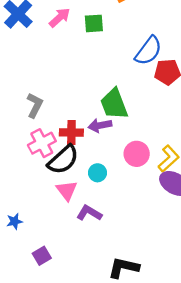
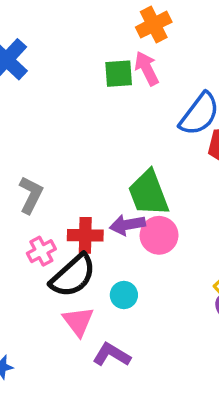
pink arrow: (60, 18) -> (147, 68), moved, turned -75
pink cross: (42, 143) -> (41, 251), size x0.7
pink circle: (137, 154) -> (159, 235), moved

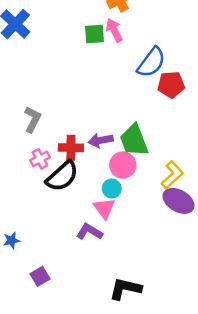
green trapezoid: (148, 193) -> (134, 140), moved
pink circle: (159, 235) -> (123, 165), moved
cyan circle: (124, 295) -> (112, 189), moved
pink triangle: (78, 321) -> (104, 208), moved

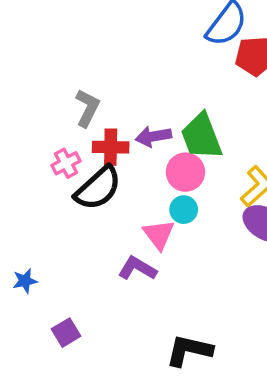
gray L-shape: (33, 119) -> (87, 108), moved
cyan circle: (112, 189) -> (184, 210), moved

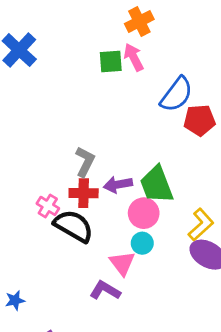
gray L-shape: (87, 108) -> (85, 162), moved
pink cross: (66, 163) -> (48, 206), turned -30
black semicircle: (98, 188) -> (74, 226), turned -108

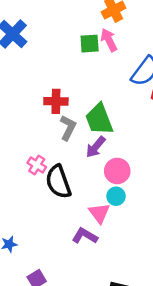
purple arrow: (118, 185) -> (96, 147), turned -40
green trapezoid: (157, 185) -> (99, 119), moved
red cross: (84, 193) -> (56, 101), moved
black semicircle: (74, 226) -> (58, 182), turned -140

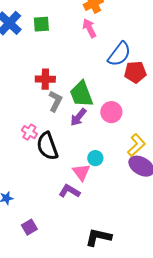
green square: (90, 44) -> (41, 24), moved
pink circle: (117, 171) -> (111, 112), moved

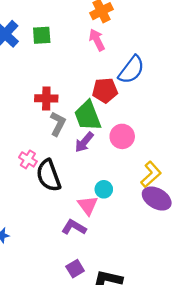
red pentagon: (135, 72) -> (105, 90), moved
purple square: (29, 227) -> (75, 269), moved

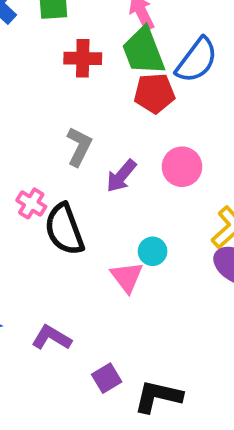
red cross: (46, 98) -> (83, 58), moved
green trapezoid: (88, 116) -> (143, 51), moved
purple L-shape: (74, 227) -> (51, 338), moved

